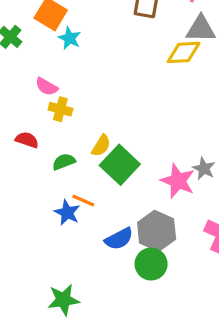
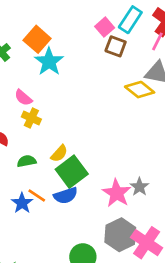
cyan star: (70, 38) -> (49, 62), size x1.5
yellow diamond: (184, 52) -> (140, 90), turned 32
gray hexagon: (157, 231) -> (120, 235), moved
blue semicircle: (119, 239) -> (66, 195), moved

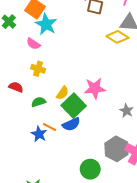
pink semicircle: (23, 98) -> (33, 44), moved
pink star: (117, 193) -> (95, 88), moved, turned -30

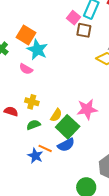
yellow cross: (38, 69) -> (32, 102), moved

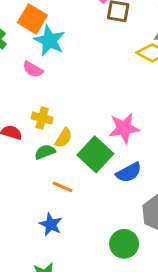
yellow semicircle: (56, 115) -> (64, 138), moved
blue semicircle: (66, 145) -> (129, 172), moved
blue star: (35, 156) -> (51, 224), moved

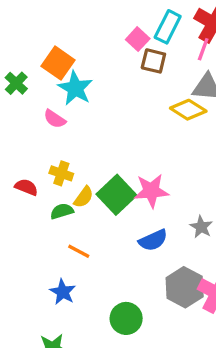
green square: (95, 154) -> (117, 195), moved
green circle: (124, 244) -> (126, 318), moved

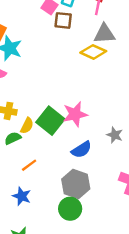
orange line: (79, 251) -> (29, 165), turned -56
gray hexagon: (185, 287) -> (76, 184), moved

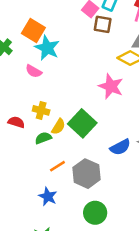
pink star: (75, 114) -> (111, 86), moved, turned 30
blue semicircle: (81, 150) -> (120, 147), moved
gray hexagon: (76, 184) -> (86, 174), moved

